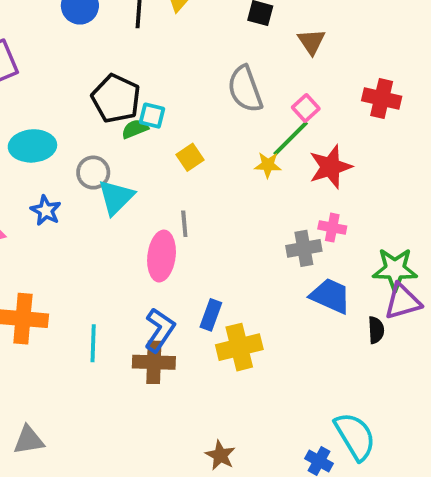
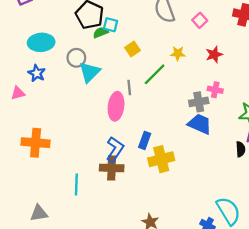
green line: (291, 138) -> (155, 74), moved
red star: (330, 167) -> (214, 54), size x0.7
blue star: (46, 210) -> (37, 73), moved
blue trapezoid: (330, 296) -> (200, 124), moved
cyan line: (93, 343) -> (76, 185), moved

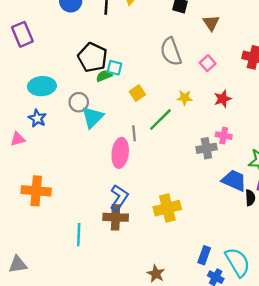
blue trapezoid: (200, 124) -> (234, 180), moved
blue rectangle: (145, 140) -> (204, 255), moved
gray triangle: (39, 213) -> (18, 264), moved

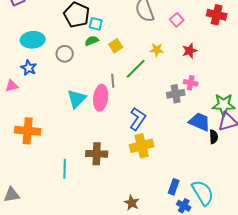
green semicircle: (104, 76) -> (92, 41), moved
cyan triangle: (93, 117) -> (77, 99), moved
blue L-shape: (119, 198) -> (138, 119), moved

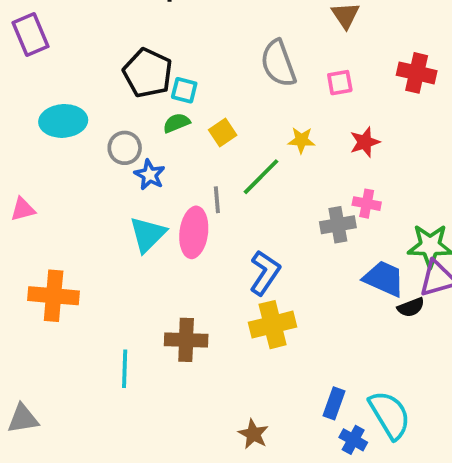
pink square: (177, 20) -> (340, 83), turned 32
blue star: (29, 68) -> (150, 175), moved
black semicircle: (214, 137) -> (411, 307), turned 72

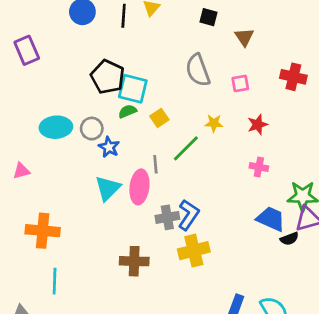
cyan square: (184, 90) -> (133, 89), size x1.6
cyan ellipse: (63, 121) -> (56, 127), moved
gray cross: (338, 225) -> (167, 217), moved
cyan line: (125, 369) -> (55, 281), moved

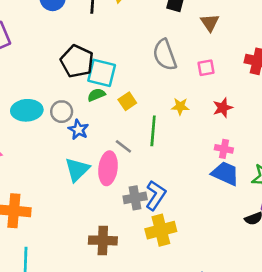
green line: (186, 148) -> (153, 131), turned -40
gray line: (155, 164) -> (123, 146), turned -48
blue trapezoid: (271, 219) -> (225, 173), moved

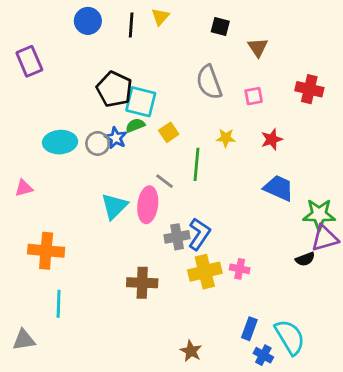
blue star: (78, 130) -> (116, 138), moved
pink cross: (224, 149) -> (240, 269), moved
blue trapezoid: (225, 173) -> (279, 188), moved

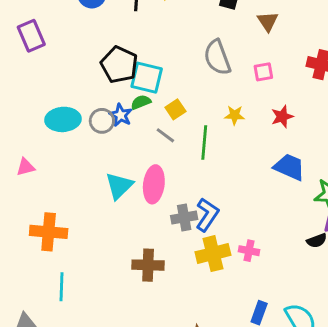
gray line: (164, 181) -> (165, 135), moved

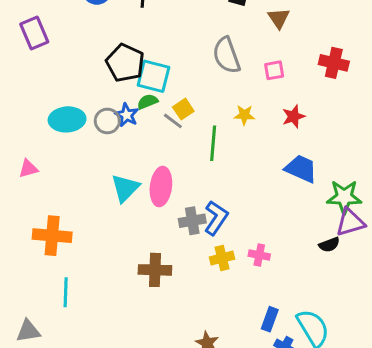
gray line: (165, 135) -> (173, 121), moved
yellow cross: (213, 254) -> (222, 258), size x0.7

